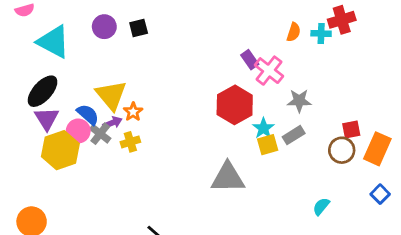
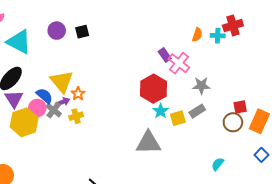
cyan star: (263, 128) -> (161, 111), moved

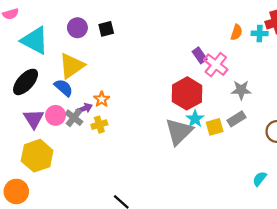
yellow triangle: (62, 82) -> (72, 66), moved, turned 35
blue semicircle: (44, 96) -> (64, 88), moved
purple triangle: (14, 99) -> (34, 119), moved
yellow hexagon: (24, 122) -> (37, 156), moved
gray triangle: (148, 143) -> (179, 132), moved, turned -44

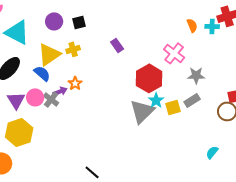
orange semicircle: (237, 32) -> (192, 25), turned -40
purple rectangle: (200, 55) -> (117, 45), moved
yellow cross: (99, 125) -> (73, 49), moved

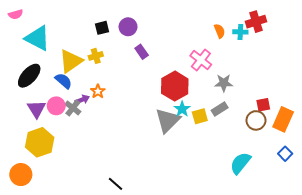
purple circle: (54, 21) -> (128, 27), moved
cyan semicircle: (212, 152) -> (240, 163), size x1.6

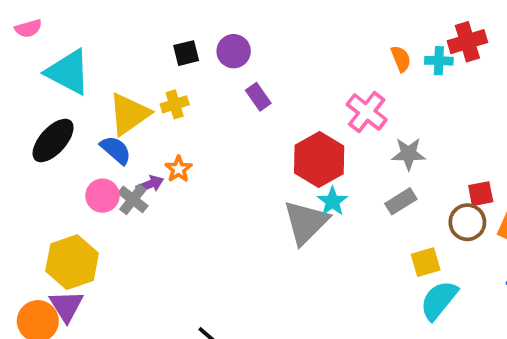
purple triangle: (36, 109) -> (66, 306), moved
yellow square: (200, 116) -> (426, 262), moved

